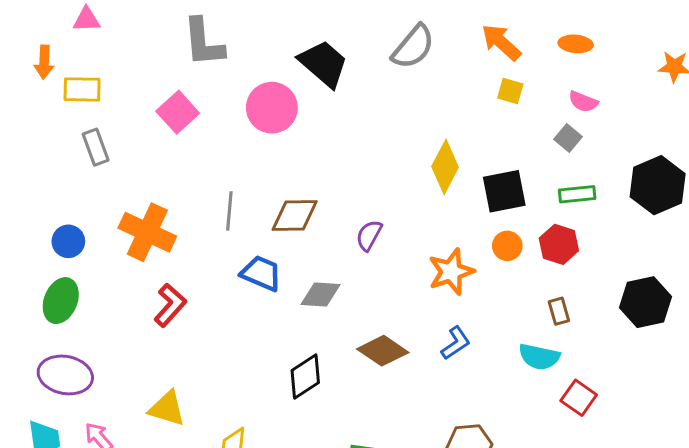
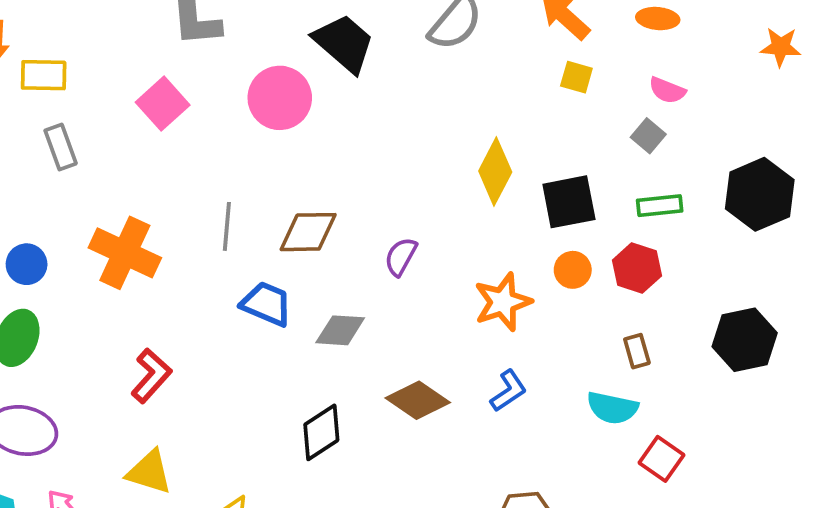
red L-shape: (170, 305) -> (151, 376), moved

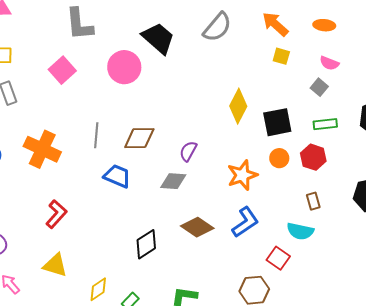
gray diamond: (340, 330) -> (173, 181), moved
blue L-shape: (508, 391) -> (245, 222), size x1.4
red square: (661, 459) -> (278, 258), moved

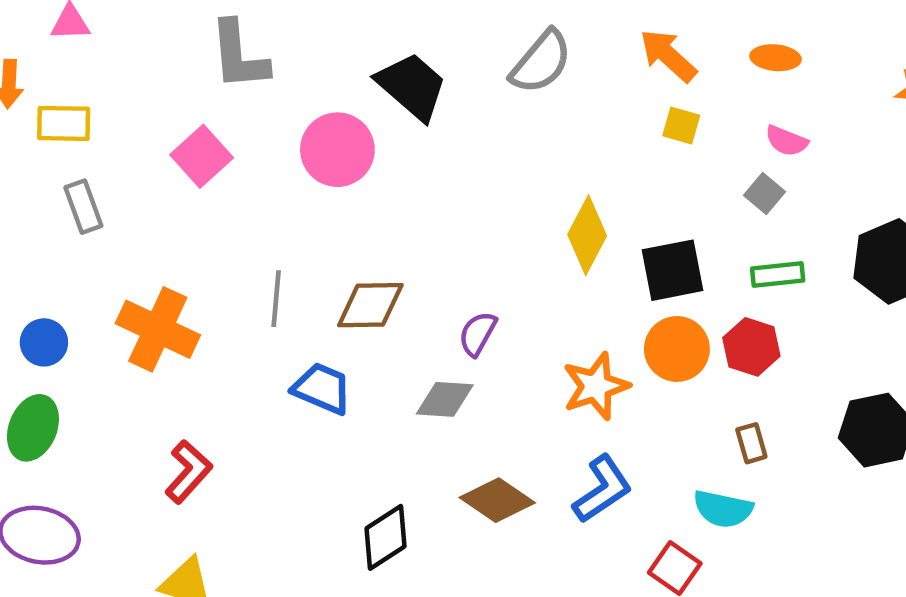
orange circle: (279, 158) -> (677, 349), size x1.5

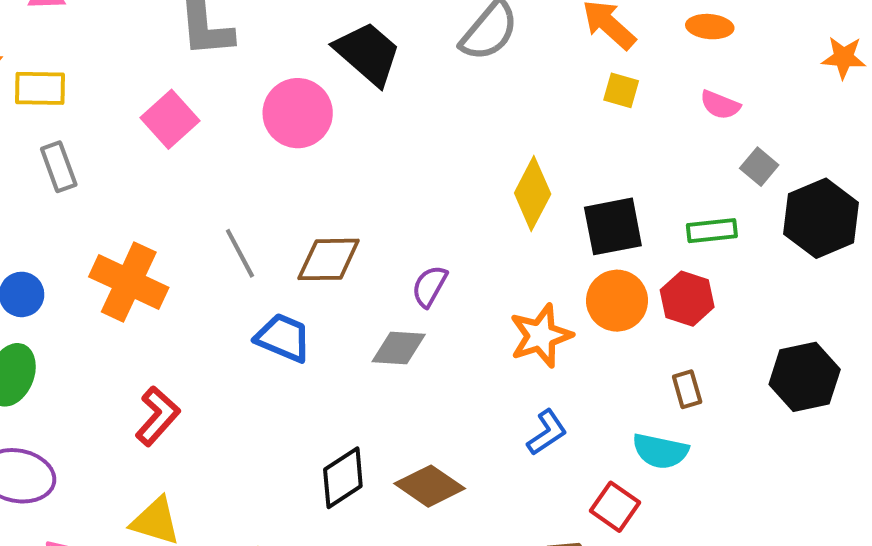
gray square: (765, 193) -> (759, 167), moved
gray line: (276, 299) -> (240, 253), turned -33
blue L-shape: (602, 489) -> (547, 433), size x0.7
brown diamond: (497, 500) -> (430, 486), moved

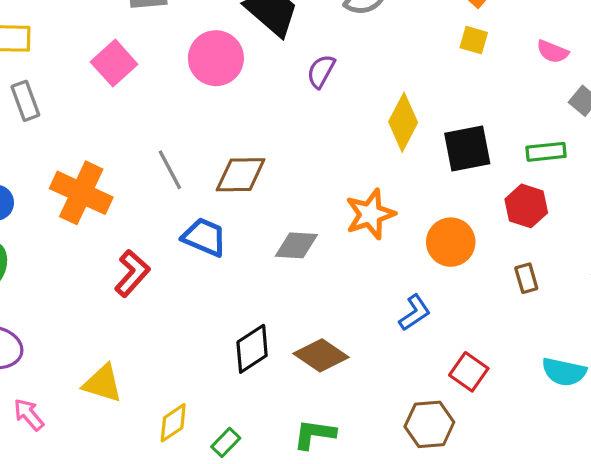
purple semicircle: (430, 286) -> (321, 71), moved
orange circle: (617, 301) -> (451, 242), moved
orange star: (541, 336) -> (370, 214), moved
red L-shape: (158, 416) -> (132, 273), moved
cyan semicircle: (660, 451) -> (564, 372), moved

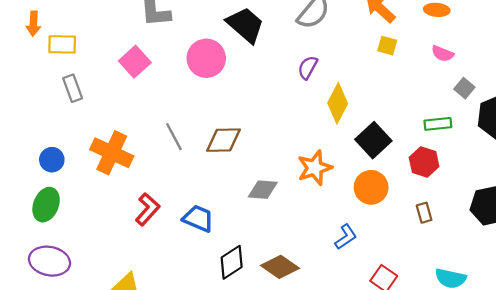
purple semicircle: (321, 71) -> (308, 67), moved
black square: (467, 148) -> (373, 140), moved, turned -32
blue trapezoid: (204, 237) -> (198, 218), moved

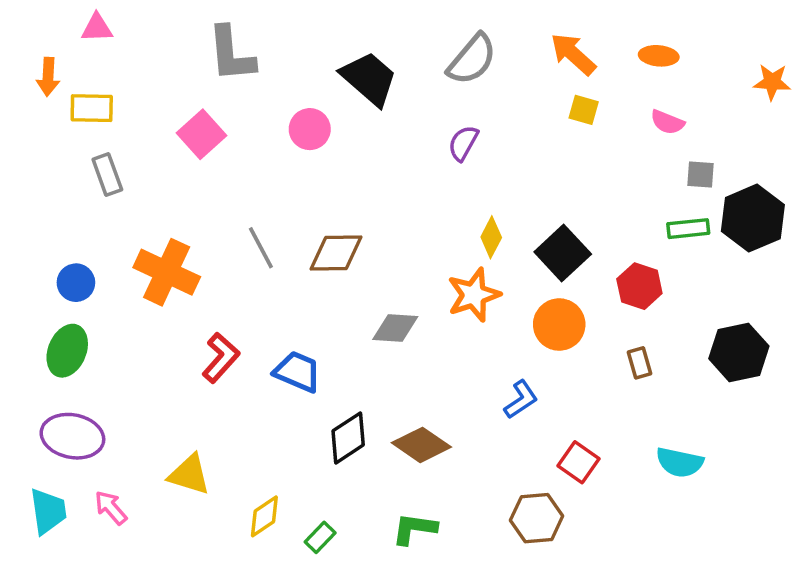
pink circle: (206, 58) -> (310, 129), size x0.7
gray square: (464, 88) -> (701, 174), turned -36
yellow diamond: (338, 103) -> (491, 237), moved, size x0.7
green rectangle: (438, 124) -> (688, 229), moved

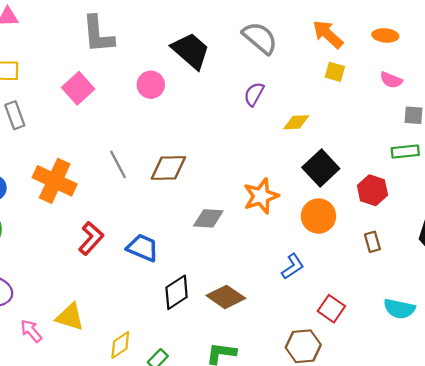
gray semicircle: (472, 59) -> (260, 38), turned -90
yellow diamond: (491, 237) -> (296, 122), moved, turned 60
pink arrow: (111, 508) -> (31, 331), moved

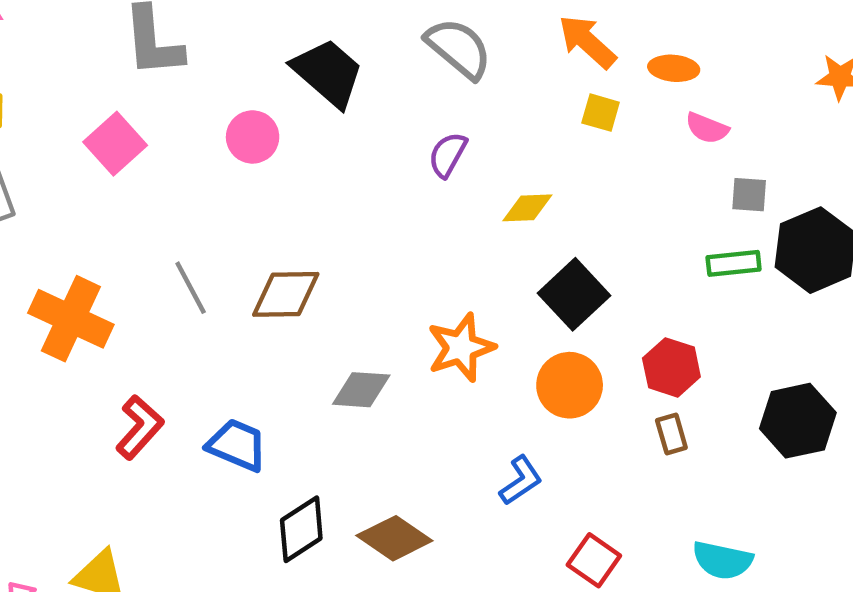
orange ellipse: (385, 35) -> (674, 68), moved
red hexagon: (372, 190) -> (671, 367), moved

